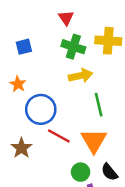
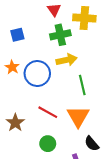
yellow cross: (108, 41) -> (84, 18), moved
green cross: (73, 47) -> (60, 35), turned -30
blue circle: (41, 109) -> (37, 74), moved
green circle: (81, 172) -> (48, 144), moved

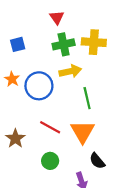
yellow cross: (84, 18) -> (94, 42), moved

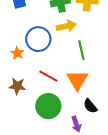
orange star: (12, 79) -> (17, 53), moved
brown star: (15, 138) -> (17, 86), turned -30
green circle: (50, 161) -> (48, 106), size x1.6

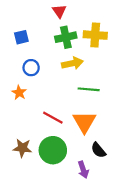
blue circle: (38, 39) -> (31, 68), moved, size x0.6
green line: (81, 50) -> (89, 89), turned -72
brown star: (17, 86) -> (22, 148), moved

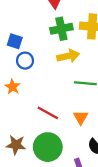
blue square: (21, 37) -> (15, 41), moved, turned 32
orange triangle: (84, 122) -> (81, 117), size x0.6

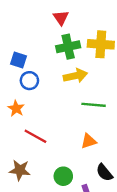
red line: (48, 113) -> (35, 136), moved
orange triangle: (81, 117) -> (89, 141), turned 42
green circle: (48, 147) -> (63, 176), moved, size x0.6

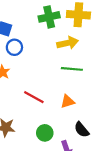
yellow arrow: (75, 76) -> (68, 43), moved
red line: (35, 136) -> (34, 97), moved

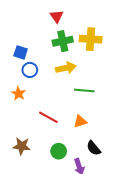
yellow arrow: (68, 43) -> (66, 68), moved

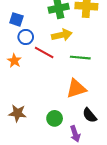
red line: (48, 117) -> (44, 52), moved
orange triangle: (80, 121) -> (76, 89), size x1.5

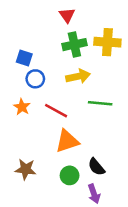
red line: (44, 52) -> (56, 111), moved
orange triangle: (76, 89) -> (67, 141), moved
black semicircle: (90, 115) -> (96, 167), moved

